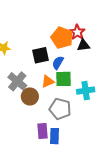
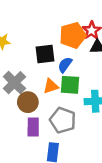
orange pentagon: (62, 38) -> (73, 35), turned 30
purple rectangle: (42, 131) -> (33, 127), moved

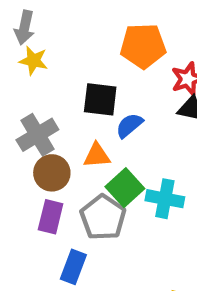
orange pentagon: (73, 35) -> (143, 46), moved
green square: (70, 85) -> (125, 188), moved, turned 30

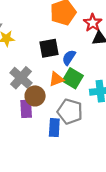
green square: (125, 188) -> (73, 78), moved
purple rectangle: (51, 217) -> (26, 109), moved
blue rectangle: (73, 267) -> (54, 128), moved

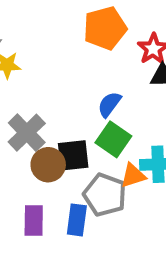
black square: (49, 48) -> (73, 155), moved
orange triangle: (56, 79) -> (133, 176), moved
purple rectangle: (26, 109) -> (34, 220), moved

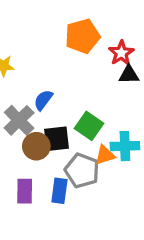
blue semicircle: (109, 104) -> (43, 100), moved

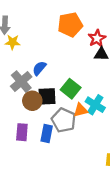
cyan cross: (125, 146) -> (95, 105), turned 30

